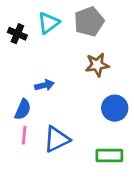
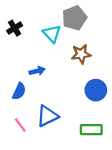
cyan triangle: (48, 23) -> (52, 34), moved, turned -36
black cross: (17, 34) -> (15, 28), turned 35
pink line: (24, 135) -> (20, 125), moved, turned -42

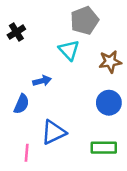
cyan triangle: (52, 34) -> (69, 50), moved
brown star: (81, 54) -> (110, 62), moved
pink line: (20, 125) -> (27, 153), moved, turned 42

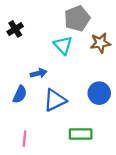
brown star: (110, 62) -> (100, 43), moved
blue triangle: (54, 132) -> (55, 100), moved
green rectangle: (104, 148) -> (81, 134), moved

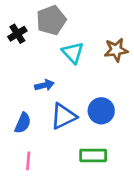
gray pentagon: (77, 18) -> (51, 20), moved
blue circle: (99, 93) -> (101, 111), moved
blue semicircle: (20, 94) -> (23, 123), moved

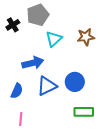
cyan triangle: (73, 53) -> (54, 39), turned 30
blue arrow: (44, 85) -> (33, 63), size x1.5
green rectangle: (93, 155) -> (84, 112), moved

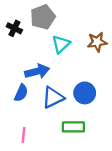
black cross: (13, 25) -> (14, 28), turned -32
blue semicircle: (17, 91) -> (21, 93), moved
green rectangle: (84, 112) -> (73, 127), moved

